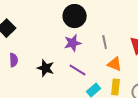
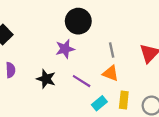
purple star: (73, 43) -> (65, 49), moved
orange triangle: (115, 64) -> (110, 73), moved

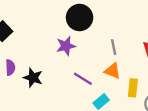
black star: (46, 79) -> (33, 78), moved
yellow rectangle: (124, 100) -> (133, 88), moved

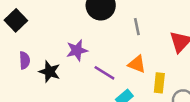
purple star: (66, 46) -> (77, 50), moved
gray line: (114, 47) -> (137, 27), moved

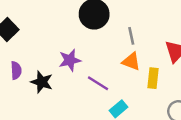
orange triangle: (137, 64) -> (131, 61), moved
yellow rectangle: (159, 83) -> (153, 78), moved

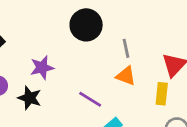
purple star: (70, 60) -> (42, 68), moved
yellow rectangle: (153, 78) -> (162, 94), moved

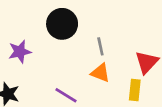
purple star: (42, 68) -> (20, 52), moved

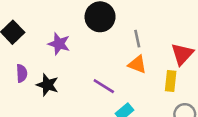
purple star: (20, 52) -> (59, 44), turned 30

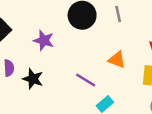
gray line: (137, 39) -> (118, 14), moved

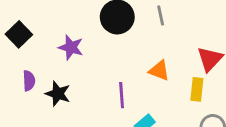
purple line: (86, 80) -> (122, 95), turned 54

